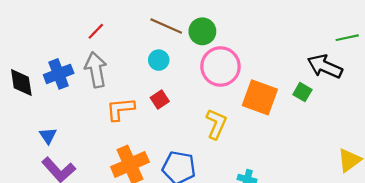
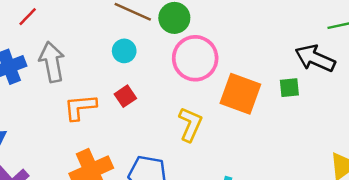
red line: (96, 31) -> (28, 17), moved
green square: (302, 92) -> (289, 88), turned -36

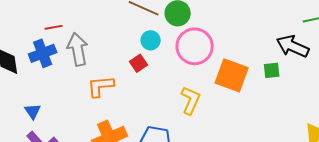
red line: (28, 17) -> (54, 27), moved, turned 36
cyan circle: (124, 51) -> (151, 40), moved
red square: (125, 96) -> (139, 63), moved

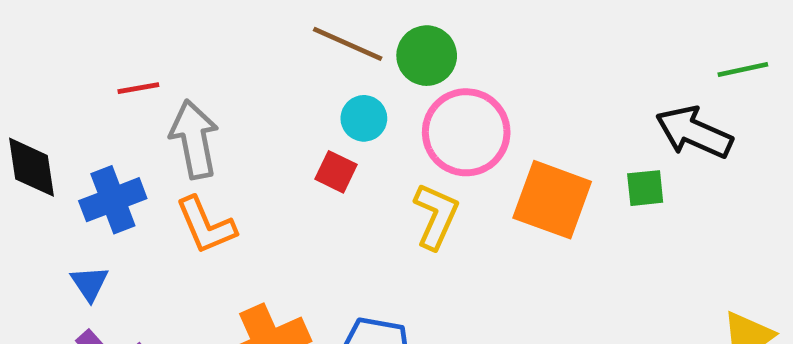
blue cross: (43, 53) -> (113, 200), moved
red square: (139, 63) -> (336, 172), turned -30
orange L-shape: (101, 86) -> (206, 225), moved, turned -108
yellow L-shape: (191, 100) -> (436, 216), moved

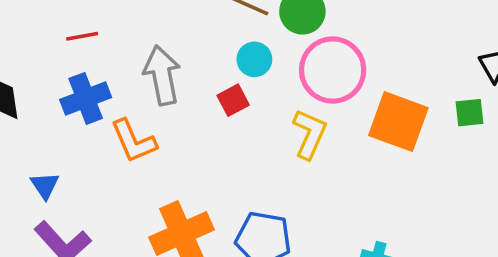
gray arrow: (194, 139) -> (162, 75), moved
red square: (336, 172) -> (233, 100), turned 36
blue cross: (113, 200) -> (86, 98), moved

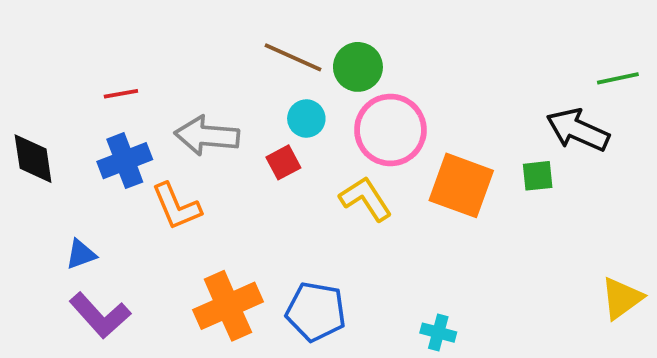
gray arrow: (162, 75) -> (207, 136), turned -74
yellow L-shape: (310, 134) -> (366, 199), turned -57
blue triangle: (45, 186) -> (81, 254), turned 44

